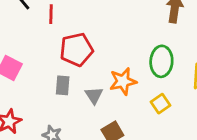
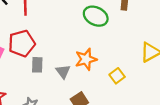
red pentagon: (76, 50) -> (22, 43), moved
green ellipse: (161, 61) -> (96, 16), moved, turned -65

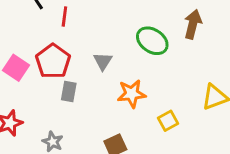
red pentagon: (22, 43) -> (53, 61), turned -30
gray triangle: (63, 72) -> (103, 61), moved

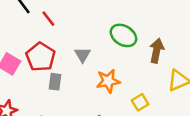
red line: (64, 17) -> (48, 19), turned -42
brown arrow: (193, 24) -> (157, 51), moved

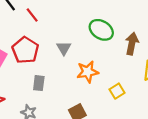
gray rectangle: (55, 82) -> (39, 83), moved

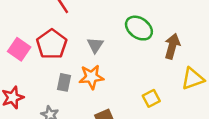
orange star: (88, 72) -> (91, 77), moved

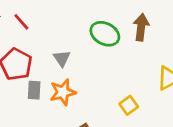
brown arrow: (172, 46) -> (141, 27), moved
gray rectangle: (64, 82) -> (34, 90), moved

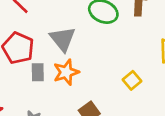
gray triangle: (62, 58) -> (63, 39), size x1.5

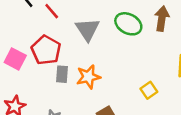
gray triangle: (63, 39) -> (87, 29), moved

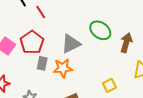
brown arrow: (162, 19) -> (126, 43), moved
gray triangle: (87, 29) -> (71, 44), moved, turned 30

